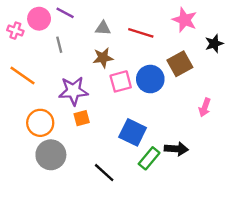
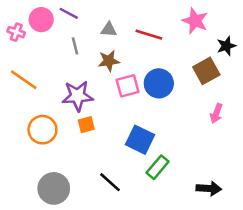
gray line: (59, 45) -> (75, 46), moved
brown square: (180, 64) -> (206, 71), moved
black arrow: (176, 149) -> (209, 188), moved
gray circle: (51, 155) -> (54, 188), moved

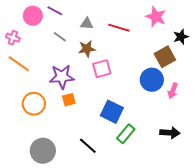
pink cross: (16, 32) -> (13, 38), moved
gray line: (75, 46) -> (60, 37), turned -40
blue circle: (159, 83) -> (152, 80), moved
black arrow: (209, 188) -> (170, 133), moved

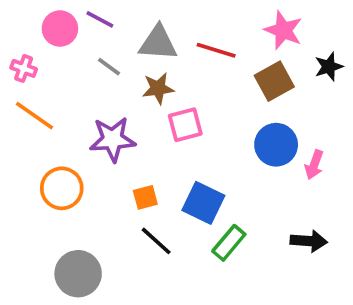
gray triangle: (87, 24) -> (158, 43), size x1.6
brown square: (165, 57) -> (274, 81), moved
orange square: (69, 100) -> (145, 197), moved
black line: (88, 146) -> (156, 241), moved

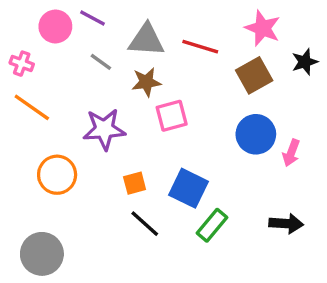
gray circle: (78, 274) -> (42, 254), moved

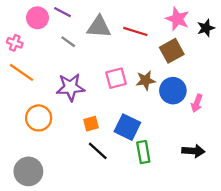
black star: (305, 62) -> (206, 28), moved
brown star: (146, 82) -> (146, 80), moved
green rectangle: (212, 225) -> (143, 152), turned -50

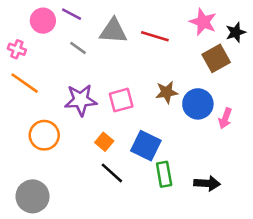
brown square: (172, 51) -> (216, 58), moved
pink square: (116, 78) -> (121, 100), moved
orange square: (91, 124) -> (104, 142), turned -35
black arrow: (193, 151) -> (207, 183), moved

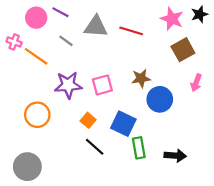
black star: (236, 32) -> (199, 14), moved
orange line: (25, 83) -> (36, 56), moved
blue circle: (198, 104) -> (160, 99), moved
pink arrow: (225, 118) -> (196, 83), moved

